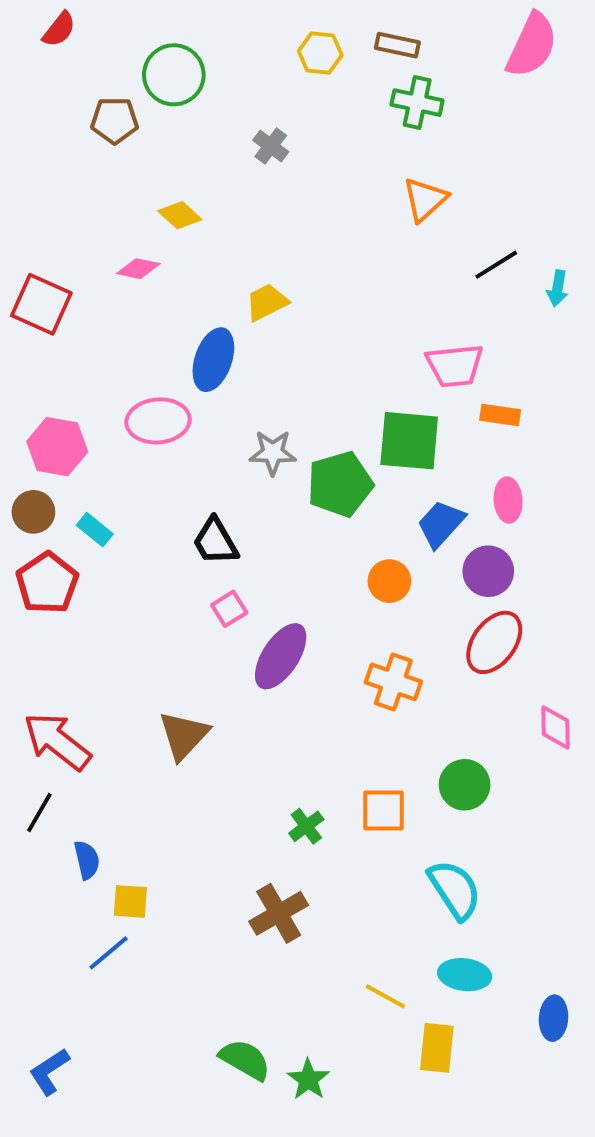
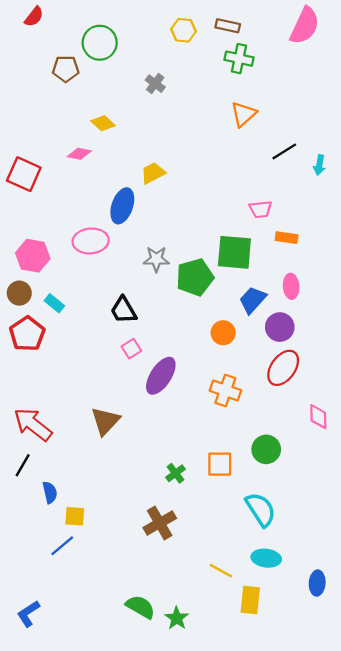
pink trapezoid: (455, 366) -> (261, 209), size x0.7

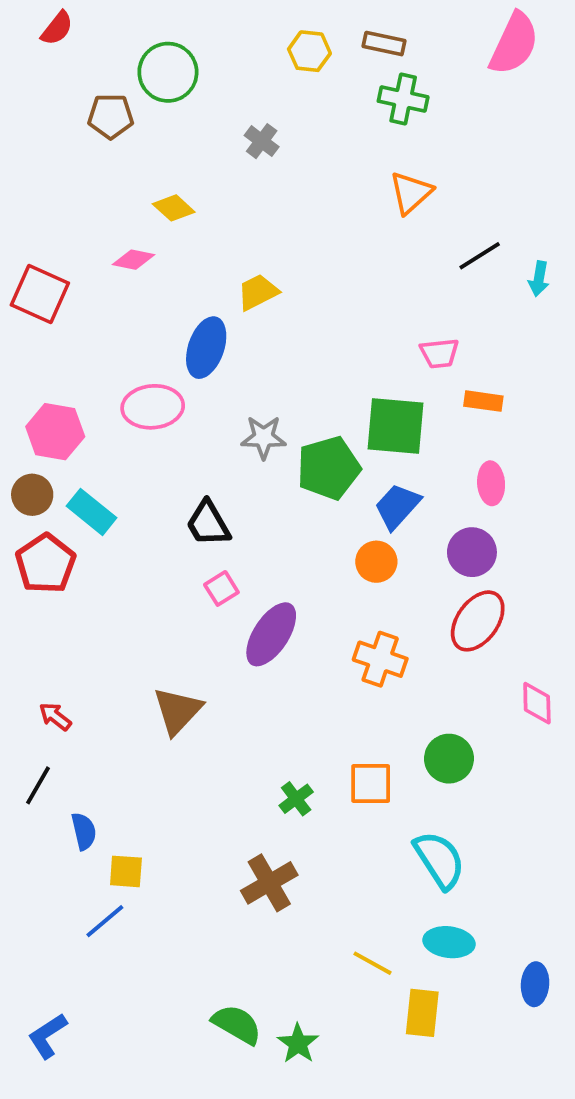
blue trapezoid: (253, 300) -> (397, 506), moved
cyan rectangle: (54, 303) -> (91, 512), size x1.4
red arrow: (33, 424) -> (55, 717), size x0.5

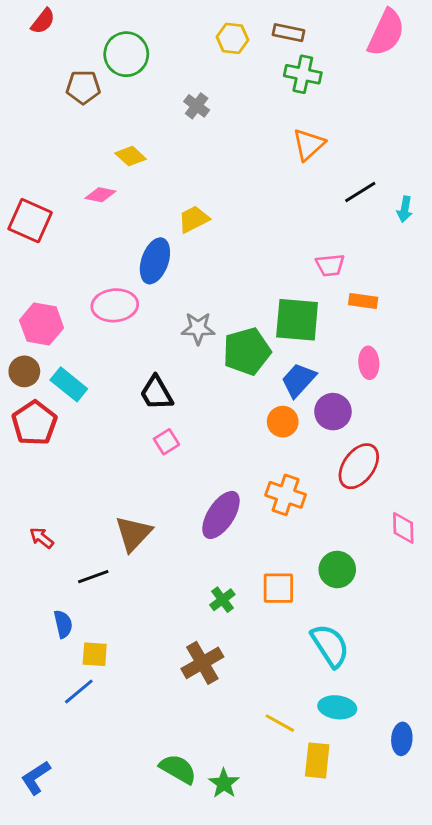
purple circle: (472, 552) -> (333, 412), moved
purple ellipse: (271, 634) -> (221, 515), moved
black line: (38, 785) -> (93, 577), moved, turned 40

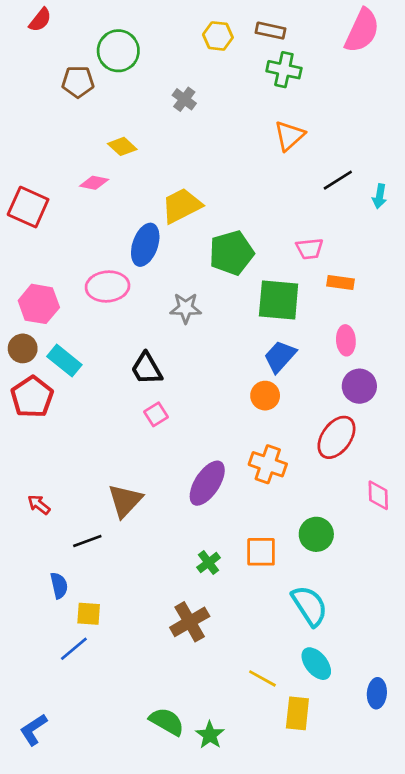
yellow trapezoid: (194, 219) -> (182, 206), size x1.4
green pentagon: (247, 351) -> (231, 253), moved
purple circle: (333, 412) -> (359, 386), moved
cyan ellipse: (337, 707) -> (316, 664), turned 44

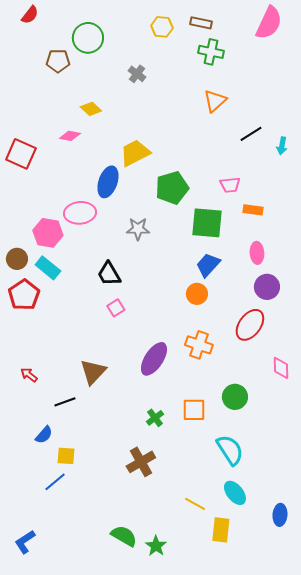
pink hexagon: (39, 304) -> (48, 233), moved
blue semicircle: (59, 585) -> (44, 435), turned 54

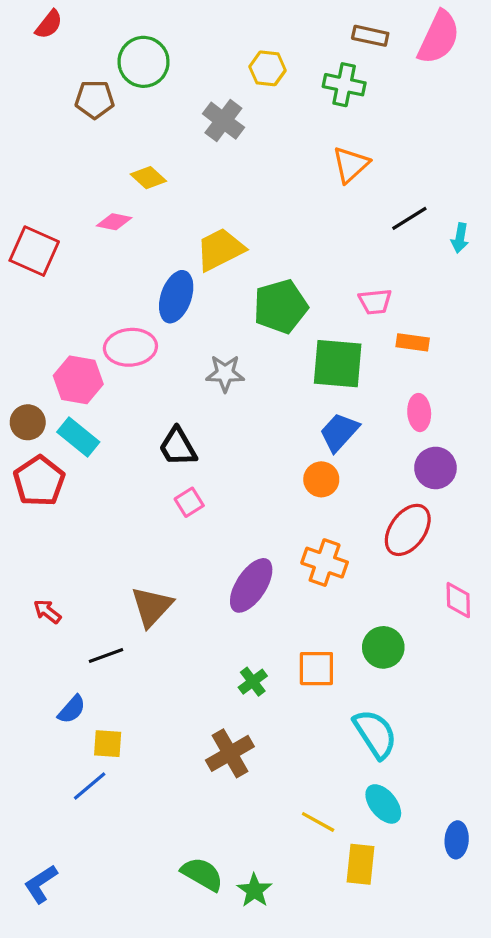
brown rectangle: (201, 23) -> (370, 36), moved
yellow hexagon: (162, 27) -> (267, 68), moved
gray cross: (137, 74) -> (223, 121), size x1.4

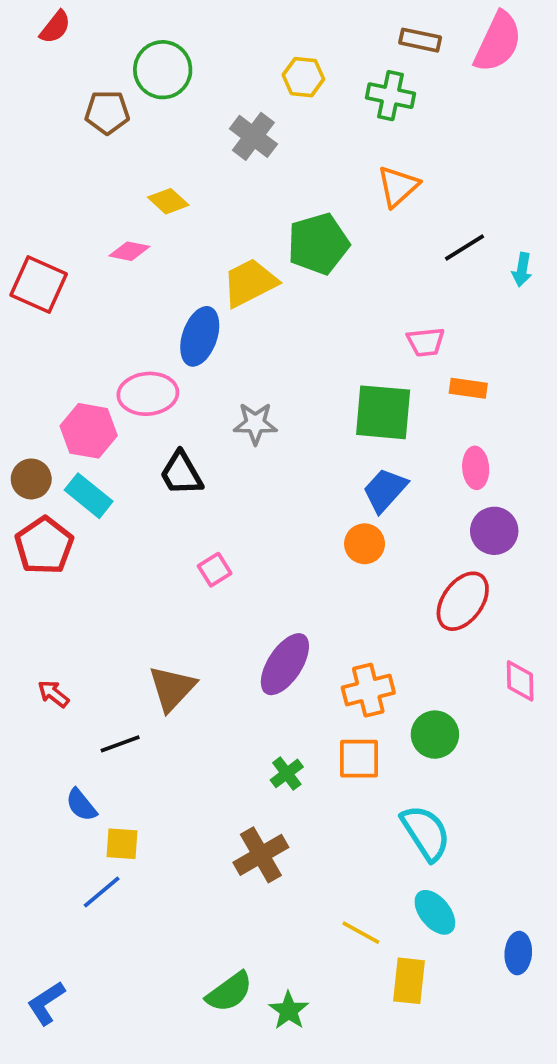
green pentagon: (281, 307) -> (318, 244), moved
black trapezoid: (178, 447) -> (181, 473), moved
orange cross: (325, 563) -> (368, 690), moved, turned -33
blue semicircle: (72, 709) -> (81, 805), turned 100
green semicircle: (202, 874) -> (229, 992), turned 114

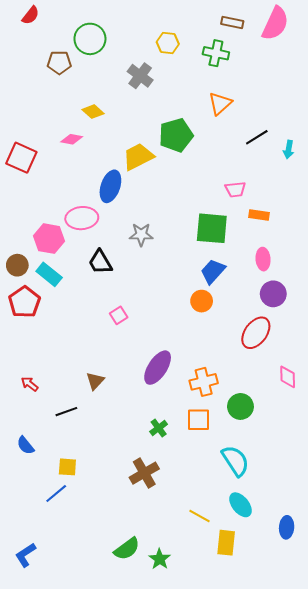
brown triangle: (172, 688) -> (95, 381), size x0.7
blue semicircle: (81, 805) -> (25, 445), moved

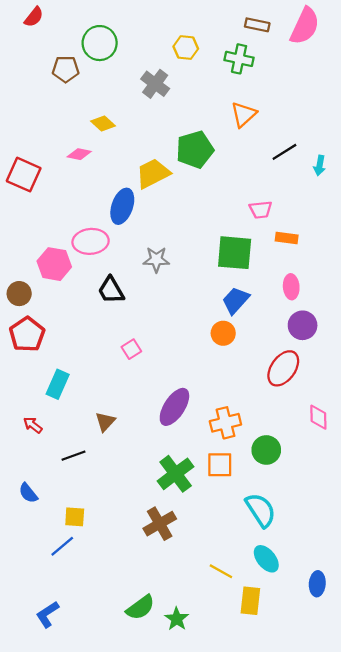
cyan rectangle: (49, 274) -> (58, 384), moved, turned 75
green cross: (159, 428) -> (176, 474), size x1.8
blue L-shape: (25, 555) -> (47, 614), moved

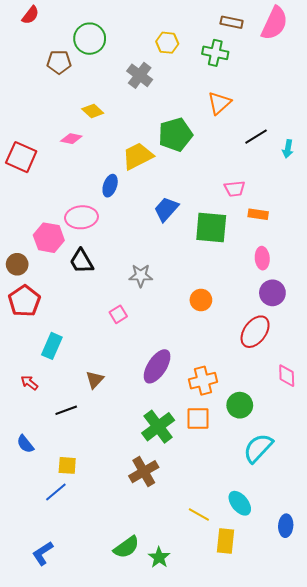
blue ellipse: (122, 206) -> (110, 186), size x0.7
gray star: (156, 260) -> (141, 275), moved
black trapezoid: (111, 290) -> (81, 261), moved
blue trapezoid: (236, 300) -> (166, 209), moved
cyan semicircle: (261, 510) -> (258, 448), moved, turned -104

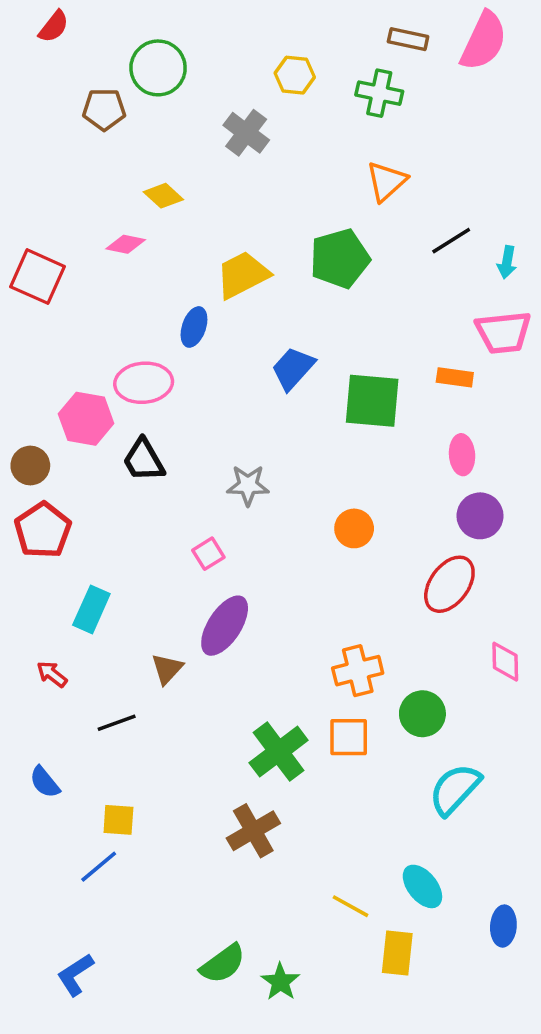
green pentagon: (175, 135) -> (340, 259), moved
pink trapezoid: (235, 189) -> (503, 332), moved, size x1.5
purple ellipse: (157, 366) -> (225, 626), moved

